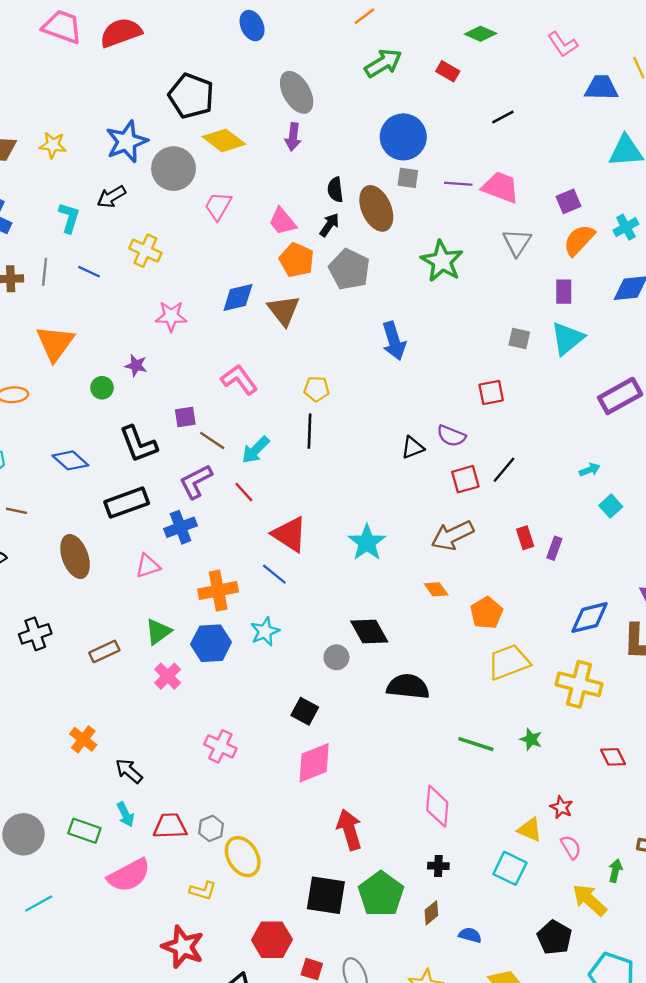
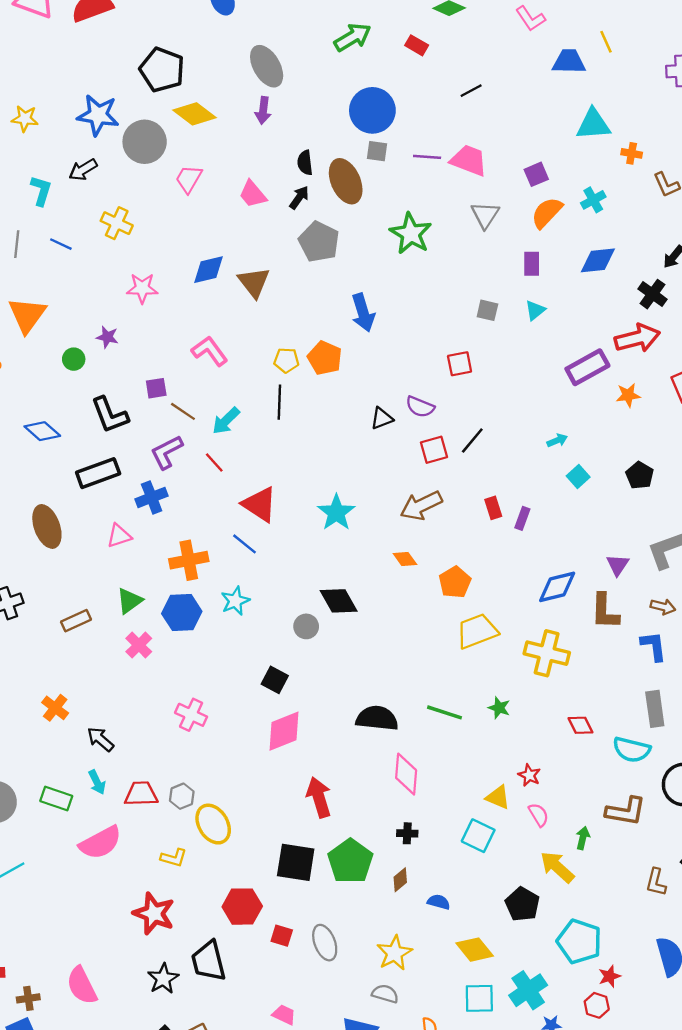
blue star: (127, 142) -> (98, 115), turned 30
orange pentagon: (297, 260) -> (325, 358), moved
cyan triangle: (567, 339) -> (535, 310), size x0.6
black semicircle: (408, 687) -> (377, 718), moved

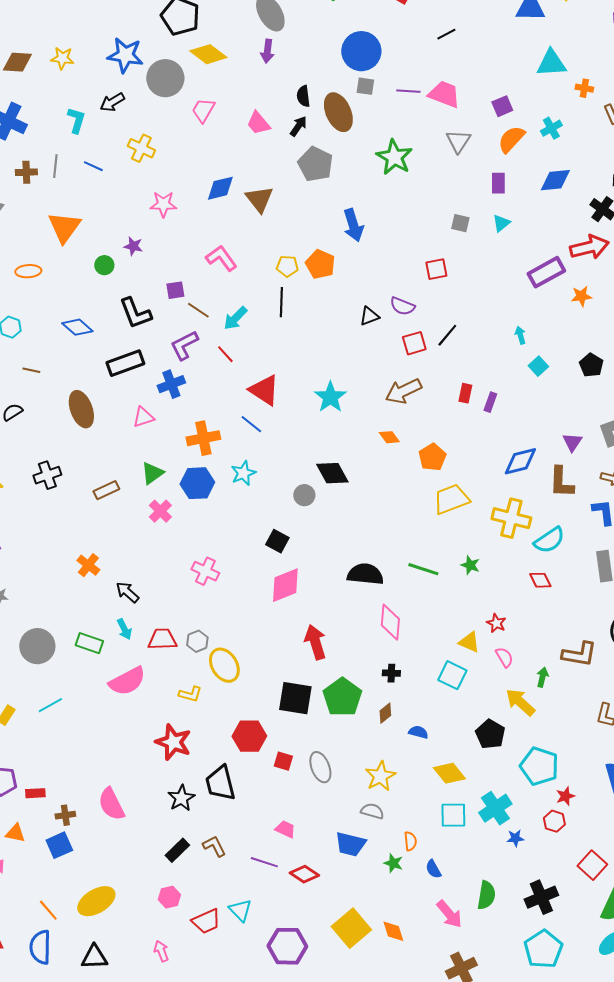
cyan arrow: (557, 440) -> (520, 335), turned -84
red rectangle: (493, 508) -> (465, 393), turned 30
cyan semicircle: (632, 750) -> (549, 540), moved, turned -48

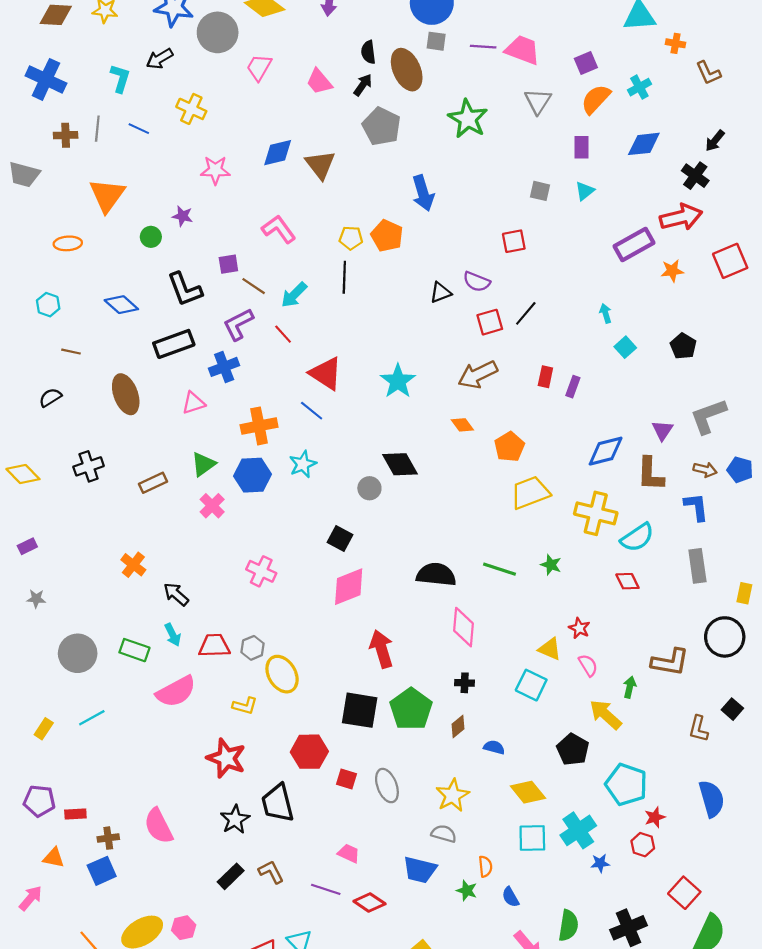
pink hexagon: (169, 897) -> (184, 928), moved

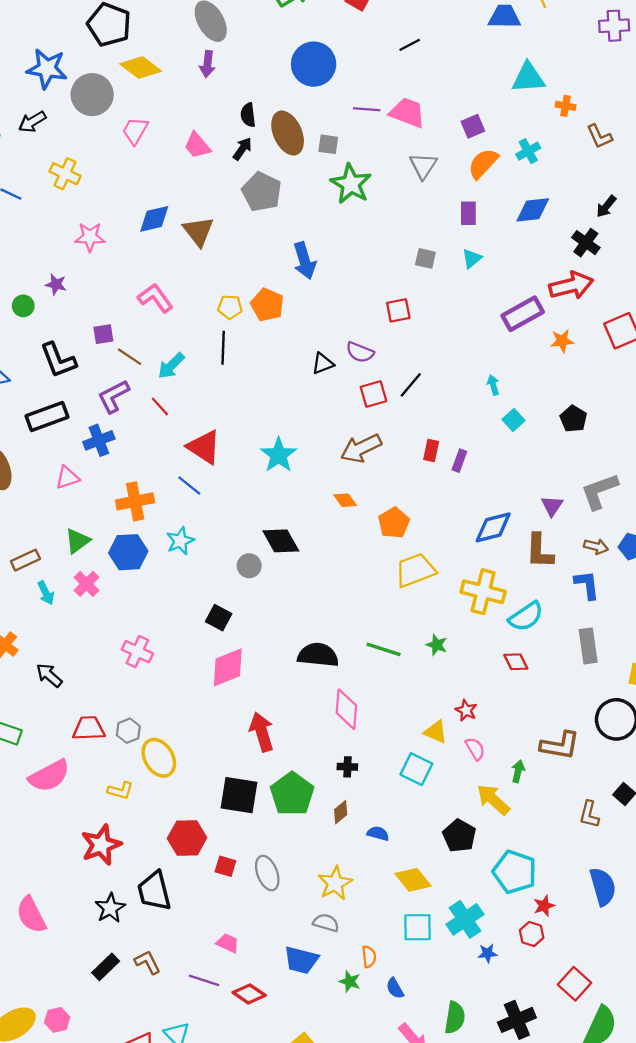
gray square: (436, 41) -> (328, 144), moved
cyan arrow: (173, 635) -> (46, 593), moved
red star: (226, 758) -> (101, 845), turned 30

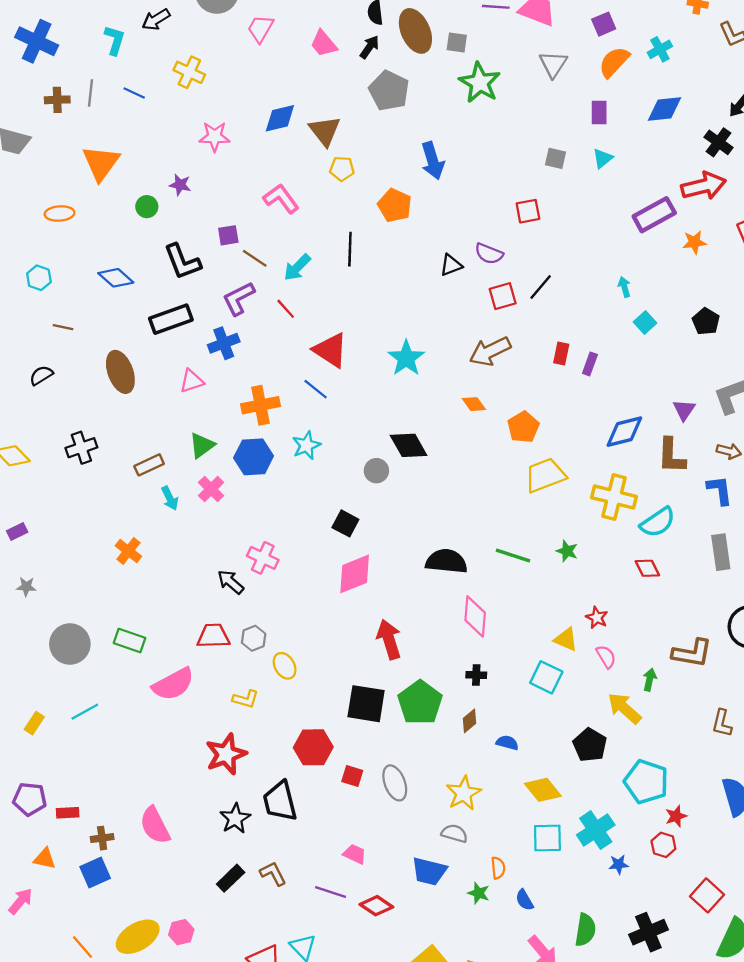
yellow pentagon: (230, 307) -> (342, 169), moved
black arrow: (49, 675) -> (231, 582), moved
yellow ellipse: (159, 758) -> (285, 666), size x0.7

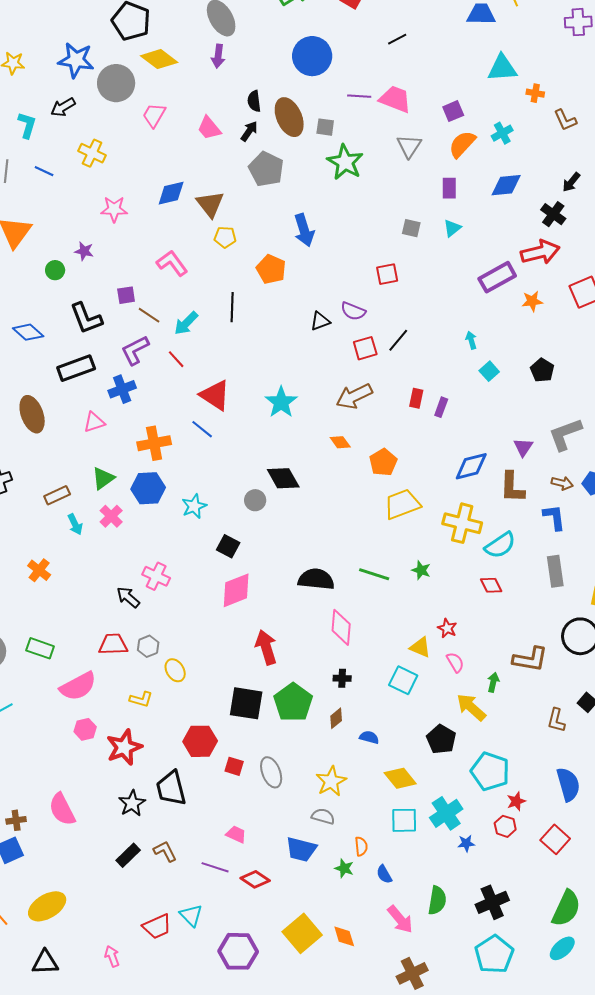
cyan star: (306, 445) -> (194, 506), moved
red square: (707, 895) -> (555, 839), moved
pink hexagon: (181, 932) -> (85, 729), moved

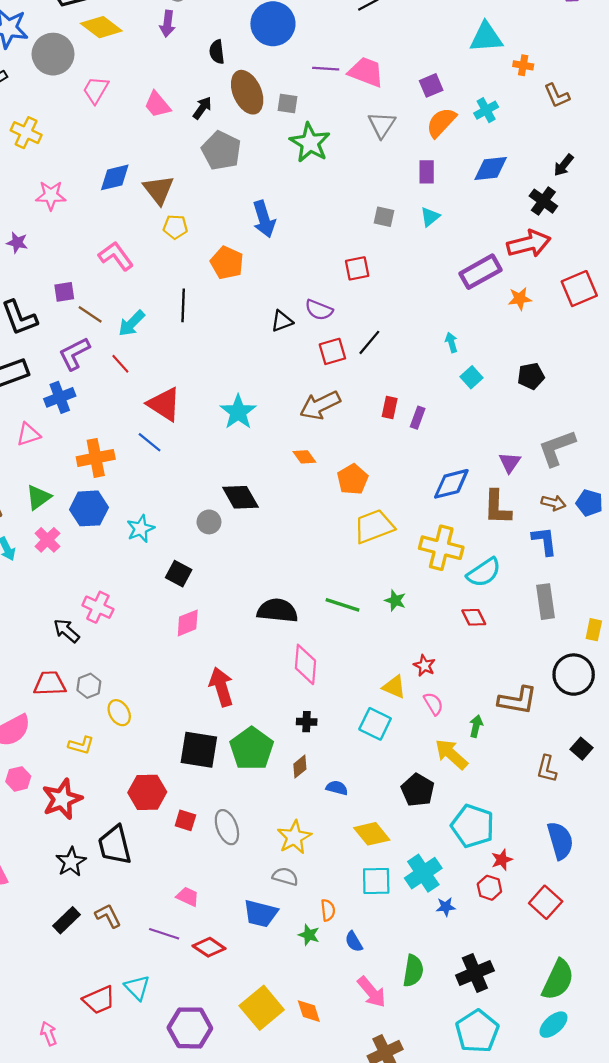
black semicircle: (254, 101) -> (217, 52), moved
black pentagon: (542, 370) -> (531, 376), turned 30
pink diamond: (236, 590) -> (188, 623), size x0.7

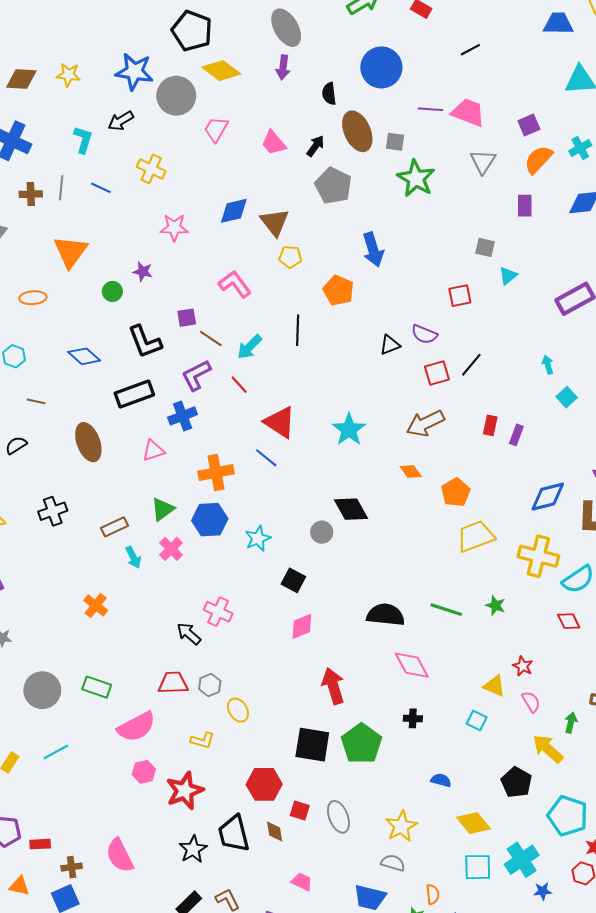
cyan triangle: (430, 217) -> (508, 276), moved
pink diamond: (305, 664) -> (412, 665), turned -33
cyan square: (375, 724) -> (477, 721), size x0.7
brown diamond: (300, 767) -> (275, 831), moved, turned -60

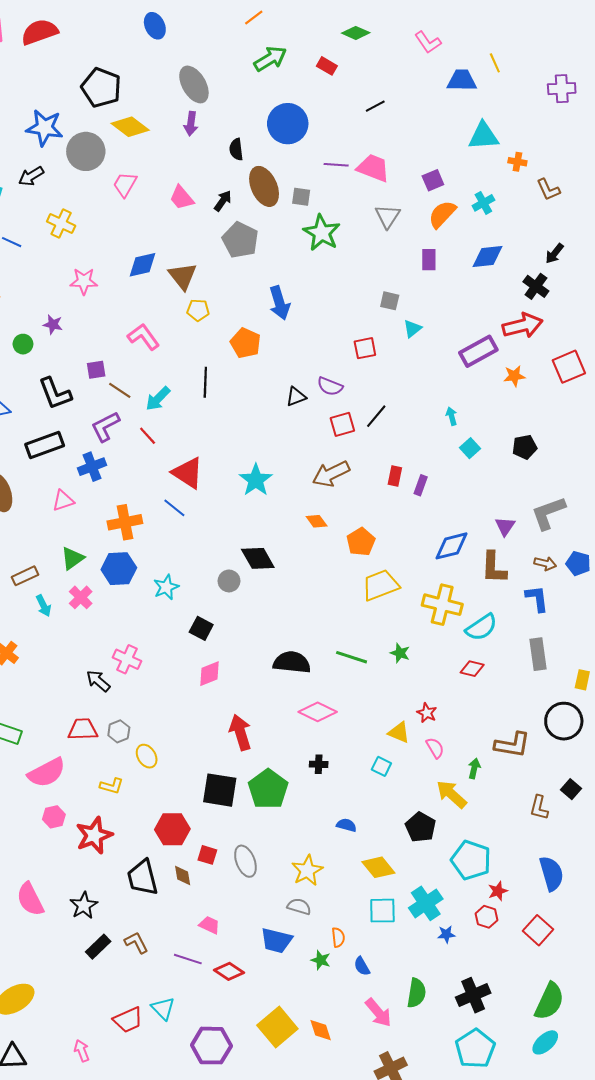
red diamond: (569, 621) -> (472, 669), turned -50
pink diamond: (412, 665) -> (318, 712), turned -36
black star: (193, 849) -> (84, 905), moved

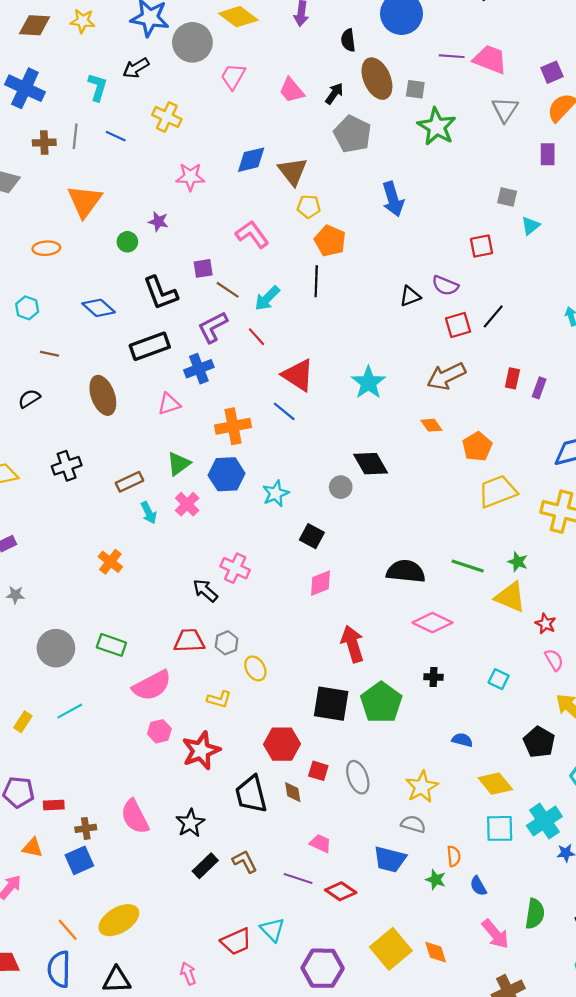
orange pentagon: (245, 343) -> (330, 241), moved
yellow triangle: (399, 732) -> (510, 597), moved, size x1.4

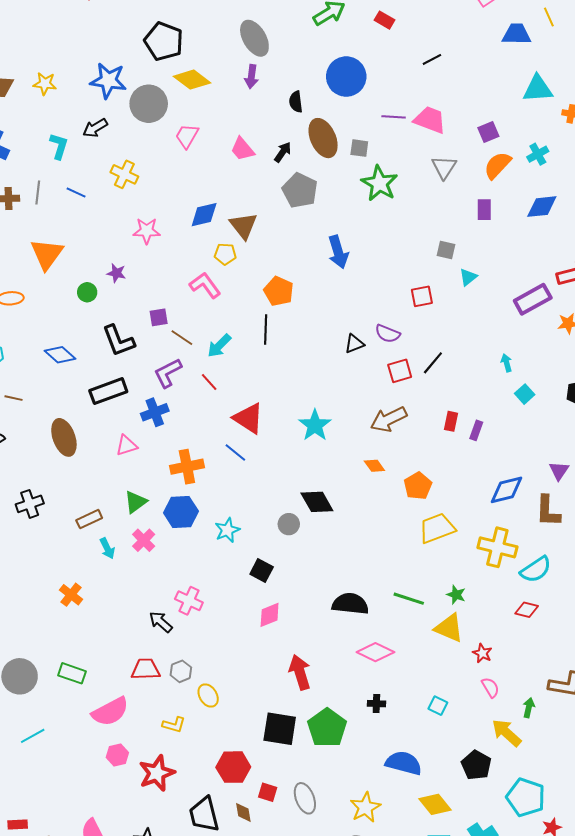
yellow pentagon: (309, 207) -> (225, 254), moved
blue semicircle: (462, 740) -> (404, 763), size x1.8

